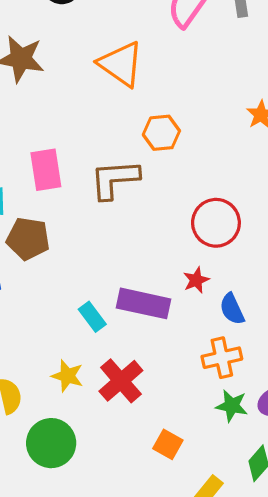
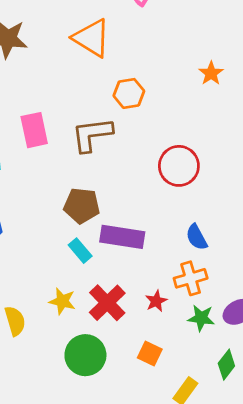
brown pentagon: (28, 239) -> (82, 206), moved
red star: (196, 280) -> (156, 301), moved
green circle: (51, 443) -> (85, 355), moved

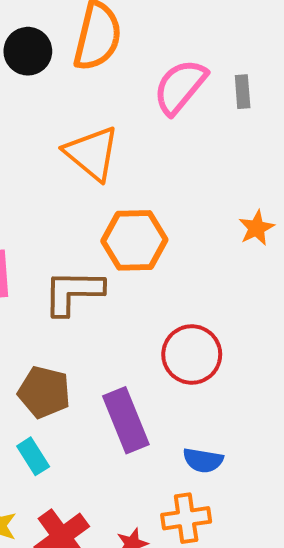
orange hexagon: (129, 93) -> (134, 240), size x1.4
purple rectangle: (122, 237) -> (126, 420), moved, turned 51
blue semicircle: (197, 237) -> (203, 460), turned -60

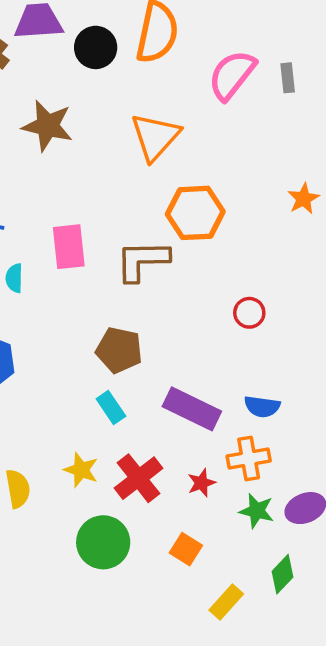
orange triangle: (92, 153) -> (155, 137), turned 34
red circle: (192, 355) -> (249, 313), size x0.6
purple rectangle: (126, 420) -> (192, 409), moved, turned -40

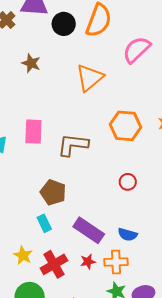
brown star: (47, 126) -> (31, 63), size x0.7
orange hexagon: (195, 213) -> (125, 126), moved
red star: (201, 483) -> (88, 262), moved

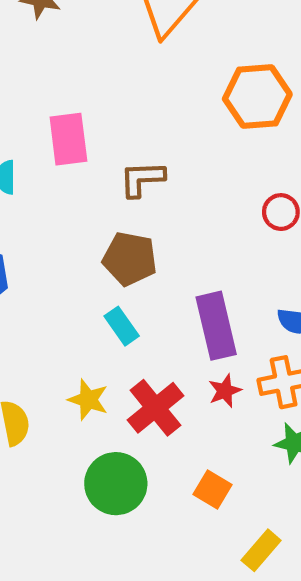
brown L-shape: (73, 145) -> (142, 179), moved, size x0.7
purple rectangle: (89, 230) -> (216, 326), turned 52

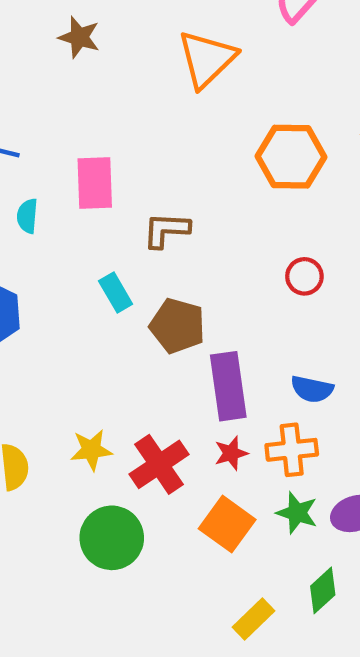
brown pentagon: (130, 259) -> (177, 326), moved
cyan rectangle: (122, 326) -> (116, 292), moved
yellow star: (88, 400) -> (91, 450), turned -30
orange square: (213, 490) -> (227, 524), moved, size x1.4

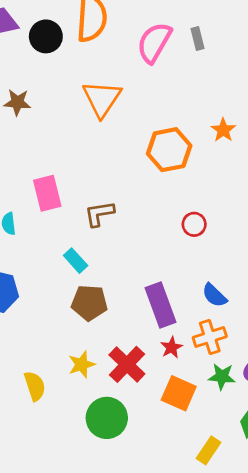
brown pentagon: (177, 326) -> (89, 303), moved
blue semicircle: (312, 389) -> (214, 295), turned 44

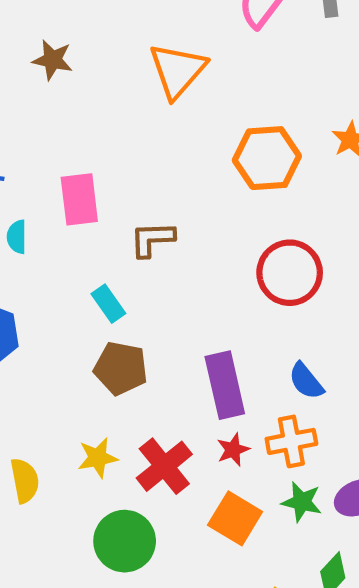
red circle: (194, 224) -> (290, 273), size x1.8

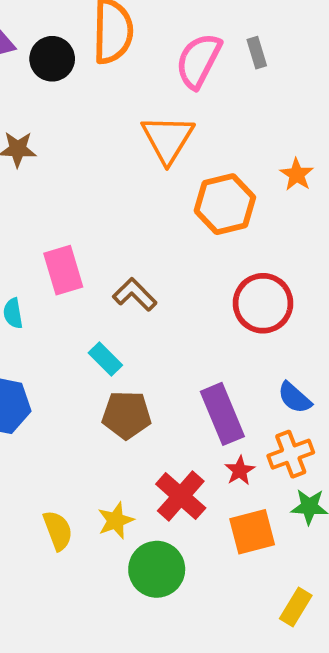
orange triangle: (177, 70) -> (168, 139), moved
brown L-shape: (152, 239) -> (135, 294), turned 57
yellow star: (98, 458) -> (116, 521), moved
orange square: (235, 518) -> (252, 532), turned -36

